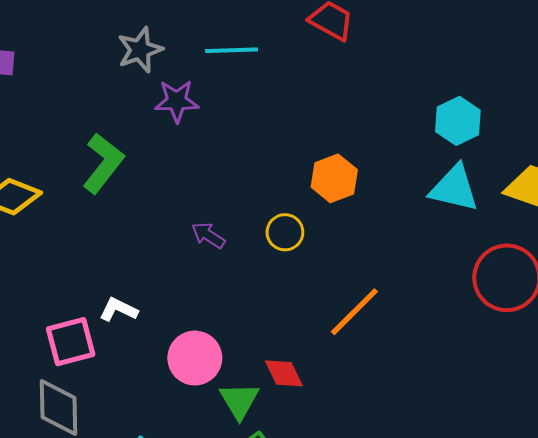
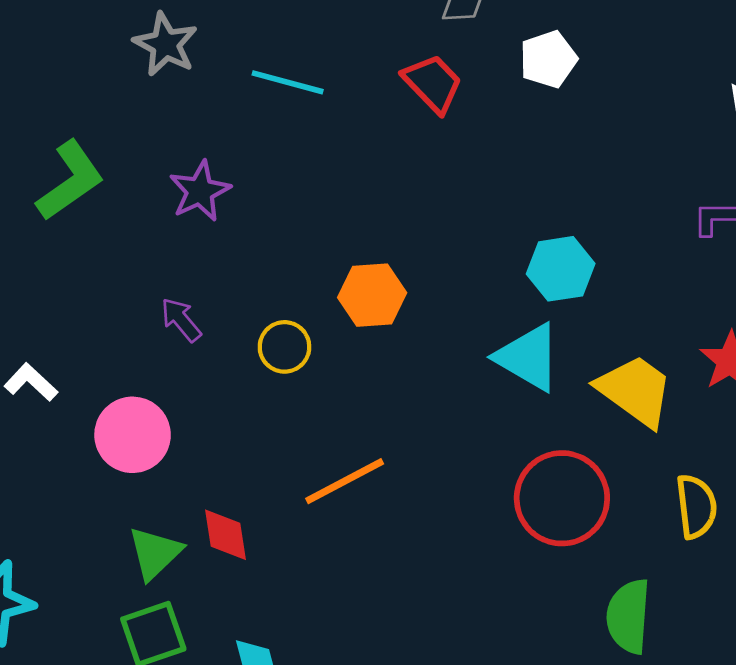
gray star: (140, 50) -> (165, 44), turned 30
purple star: (177, 101) -> (200, 191), moved, turned 30
pink circle: (195, 358) -> (133, 435), moved

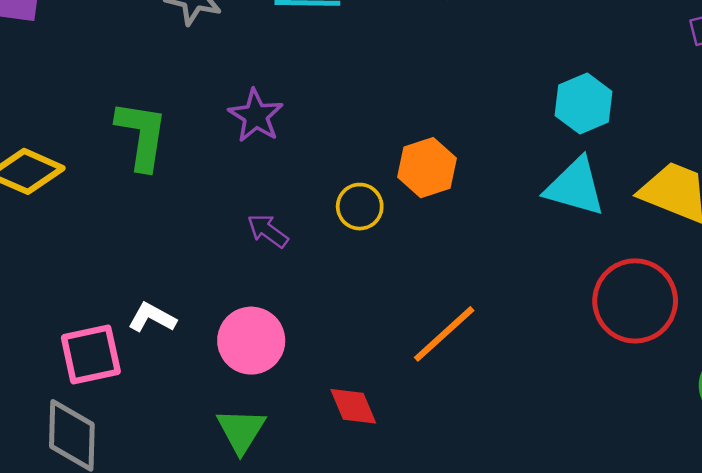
green L-shape: (70, 181) -> (142, 135), turned -32
yellow circle: (284, 347) -> (360, 207), moved
green triangle: (155, 553) -> (241, 431), moved

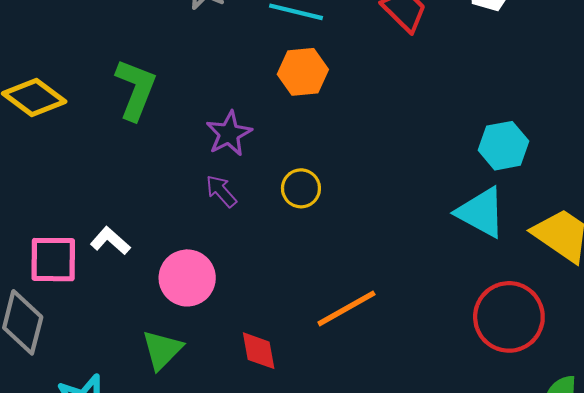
purple star: (256, 116) -> (229, 134), moved
orange hexagon: (427, 168) -> (303, 72), moved

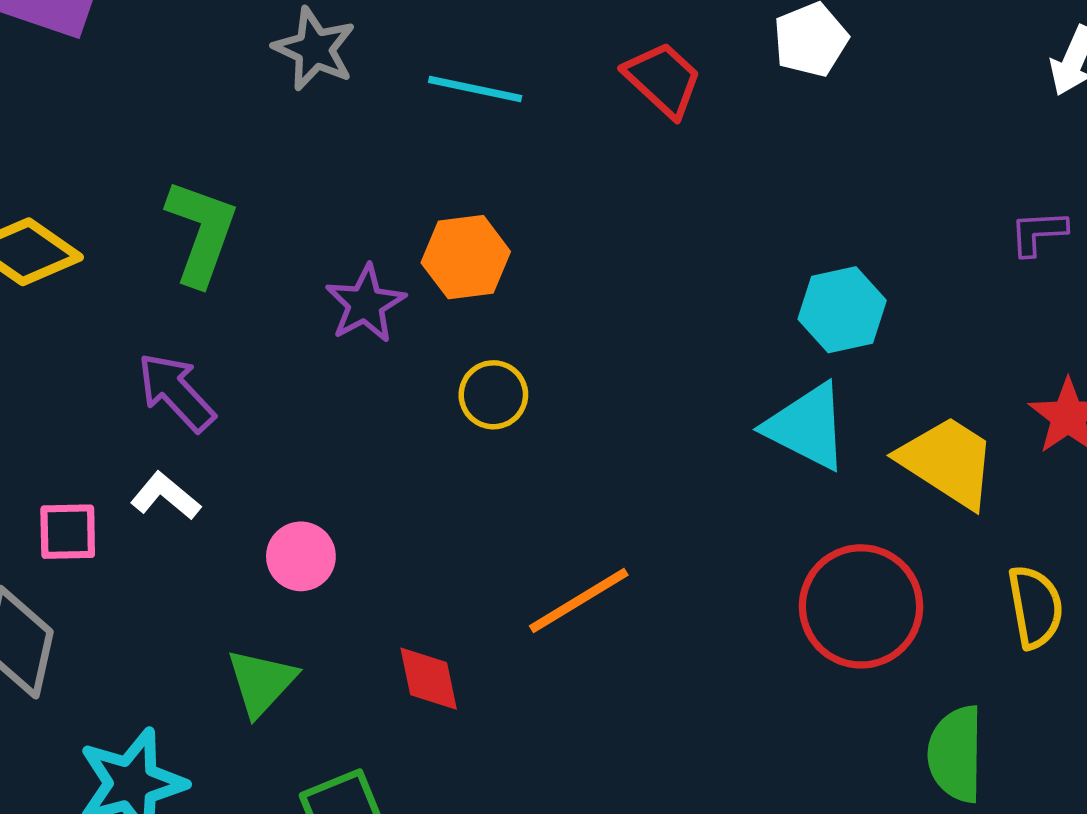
orange hexagon: (303, 72) -> (466, 257), moved
purple arrow: (221, 191) -> (176, 392), moved, size x1.4
pink square: (53, 260) -> (68, 532), size x0.7
pink circle: (187, 278) -> (301, 556), size x0.7

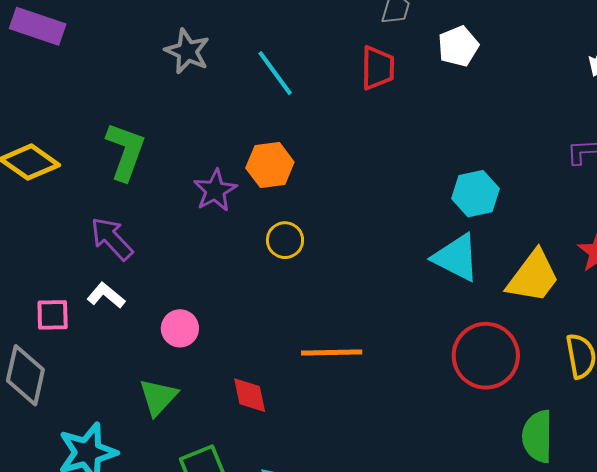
red trapezoid: (663, 79) -> (378, 68), turned 48
cyan line: (475, 89) -> (275, 73), turned 42
yellow trapezoid: (948, 462) -> (533, 277), turned 94
orange line: (579, 600) -> (332, 352), turned 30

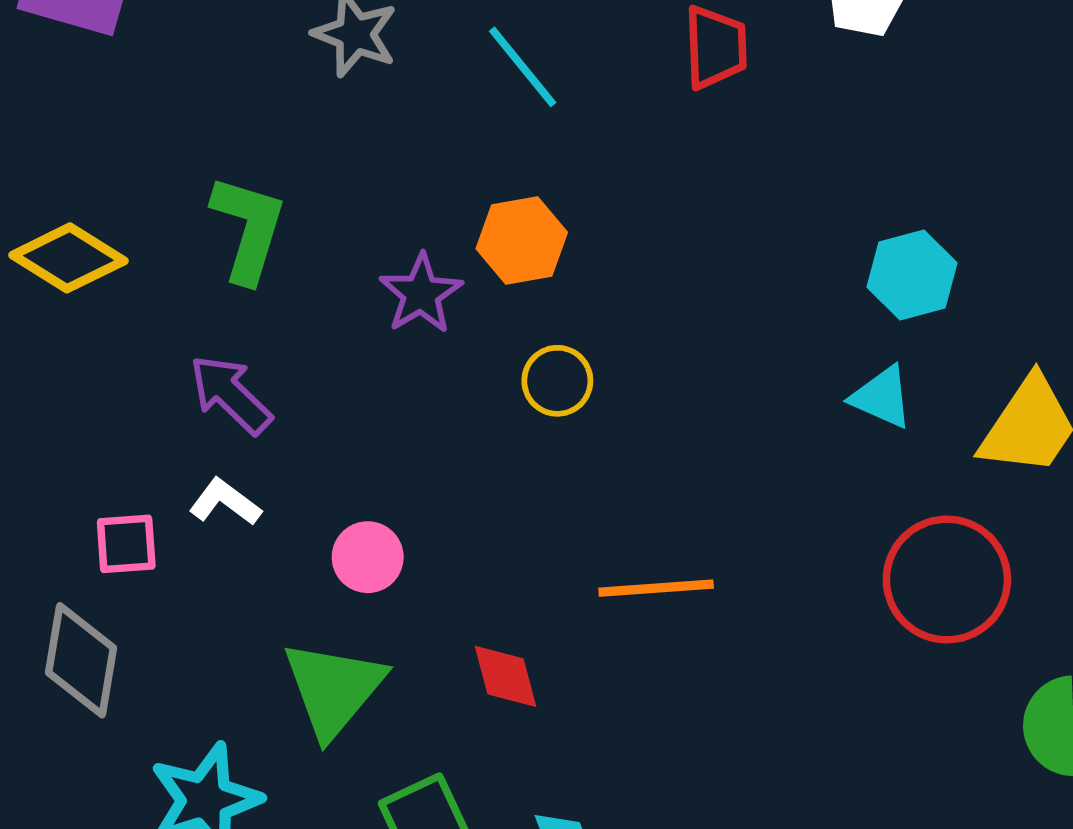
cyan triangle: (456, 258) -> (882, 397), size x0.7
green triangle: (158, 397) -> (334, 689), size x1.4

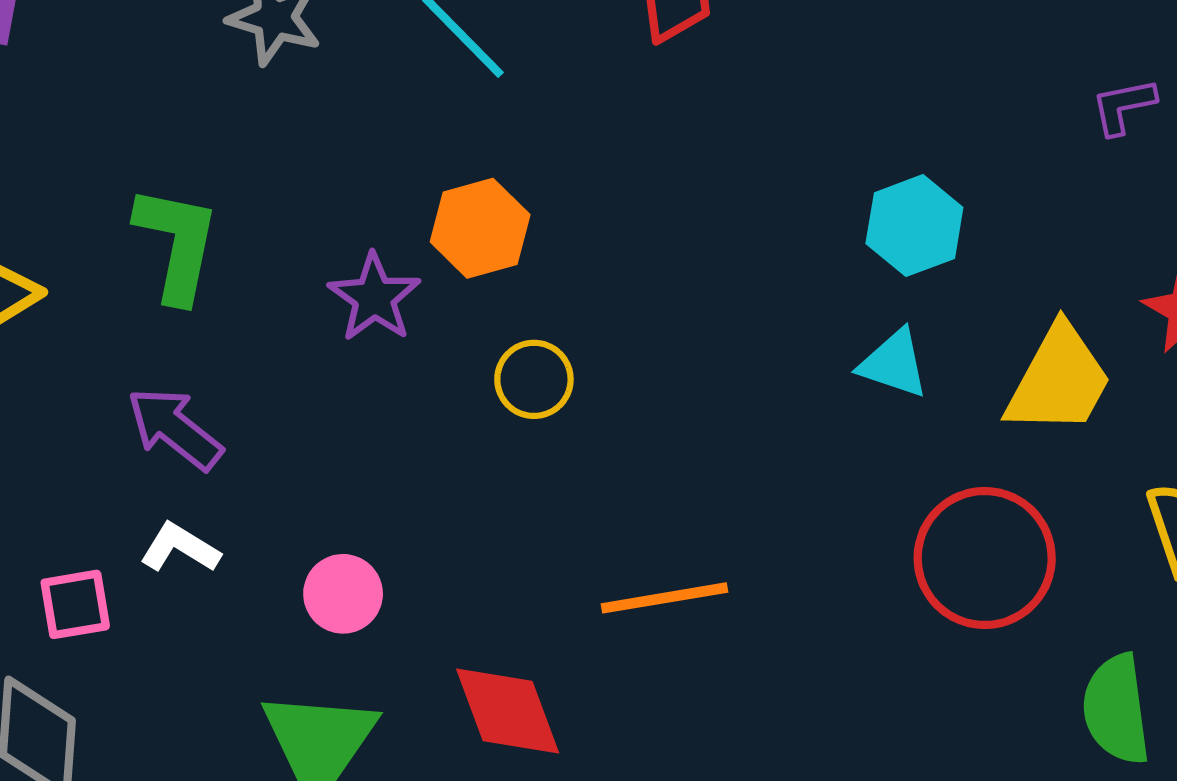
red diamond: (506, 676) -> (508, 711), size x1.4

